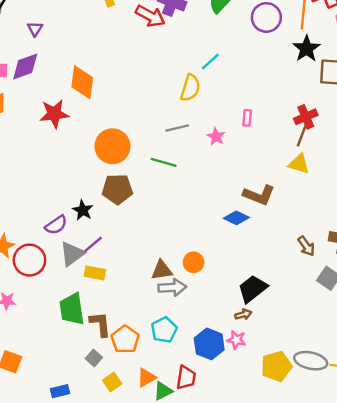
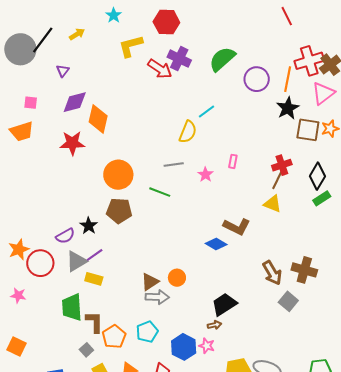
purple diamond: (25, 66) -> (75, 102), moved
brown arrow: (306, 246) -> (272, 273), size x1.4
brown triangle: (162, 270) -> (150, 282), turned -30

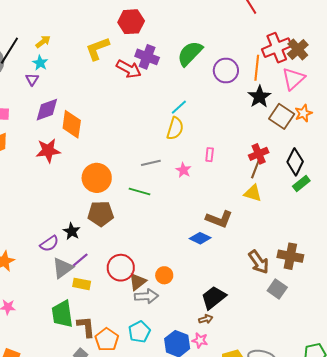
cyan star: (114, 15) -> (40, 63), moved
brown square: (308, 130) -> (282, 116), turned 30
yellow semicircle: (188, 132) -> (175, 128), moved
red circle: (40, 263) -> (121, 268), moved

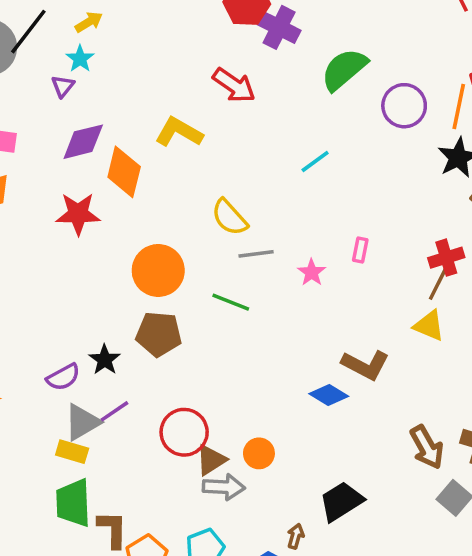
yellow L-shape: (97, 49) -> (179, 132), moved, turned 44
purple cross: (147, 57) -> (279, 27), moved
yellow semicircle: (175, 128) -> (230, 217), moved, turned 115
yellow rectangle: (82, 284) -> (72, 452), moved
brown arrow: (206, 319) -> (296, 536), moved, turned -64

